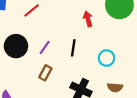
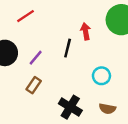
black line: (73, 48) -> (68, 48), moved

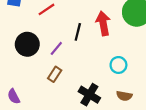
red arrow: (86, 31) -> (103, 23), size x1.5
black line: (68, 48) -> (78, 32), moved

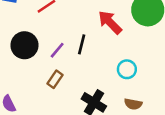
red arrow: (103, 23) -> (110, 22), turned -35
black line: (78, 32) -> (82, 44), moved

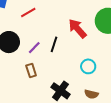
brown rectangle: (55, 79) -> (31, 70), turned -56

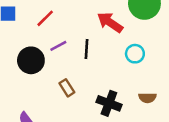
purple line: (34, 48) -> (58, 46), moved, turned 32
cyan circle: (88, 66) -> (135, 54), moved

